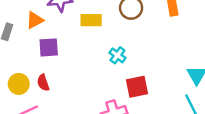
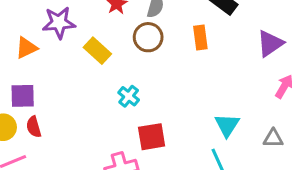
yellow rectangle: (91, 20) -> (97, 51), turned 40
purple square: (49, 47) -> (23, 96), moved

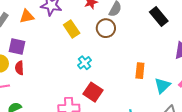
orange rectangle: (200, 37) -> (140, 71), moved
cyan triangle: (227, 125) -> (162, 85), moved
red square: (152, 137) -> (93, 92), turned 30

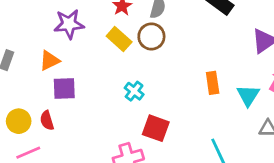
orange triangle: (27, 16) -> (49, 61), moved
yellow rectangle: (72, 29) -> (119, 39), moved
purple square: (17, 46) -> (64, 89), moved

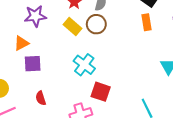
orange rectangle: (213, 83) -> (146, 22), moved
cyan cross: (134, 91) -> (84, 65), size x1.5
red semicircle: (47, 120) -> (41, 98), moved

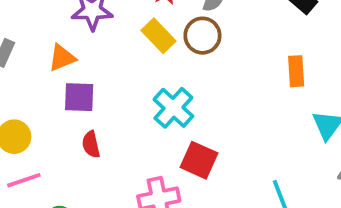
orange rectangle: (146, 22) -> (296, 71), moved
red semicircle: (41, 98) -> (91, 144), moved

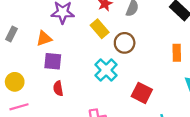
brown circle: (202, 36) -> (125, 43), moved
red square: (199, 160) -> (142, 93), moved

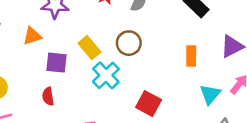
yellow rectangle: (100, 29) -> (89, 48), moved
purple square: (53, 61) -> (57, 63), moved

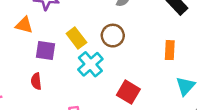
orange triangle: (32, 36) -> (24, 25), turned 30

